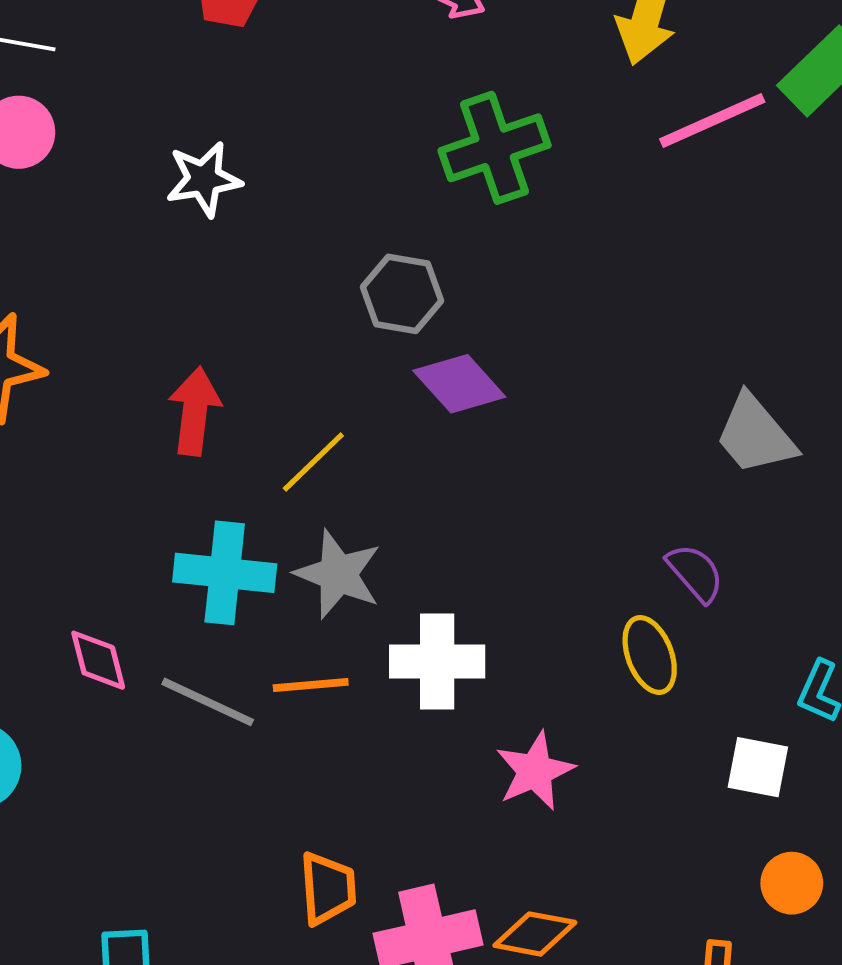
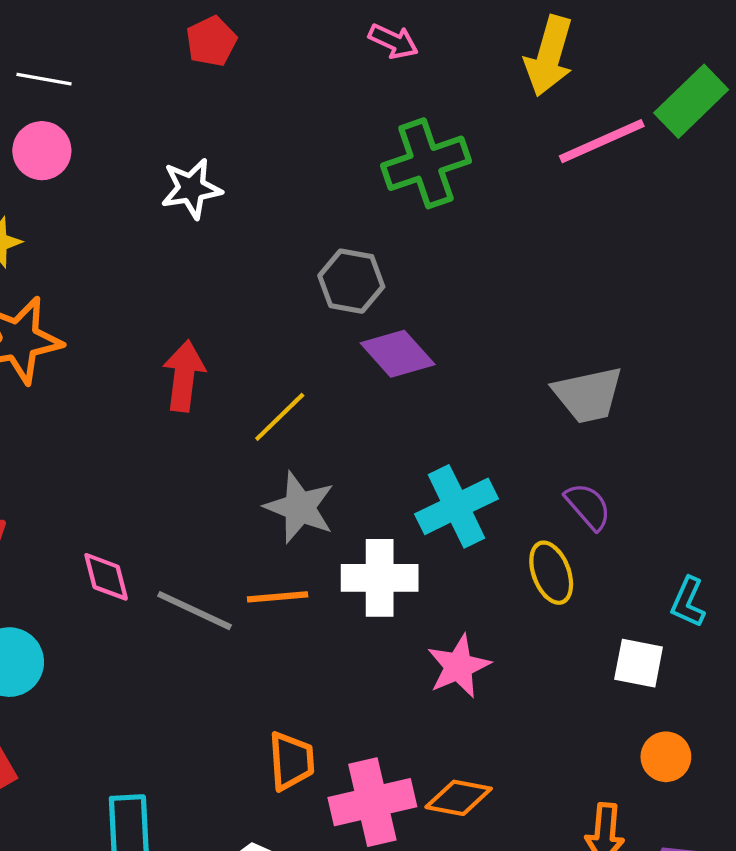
gray trapezoid: (755, 435) -> (588, 395), moved, turned -62
cyan cross: (225, 573) -> (456, 506), moved, turned -32

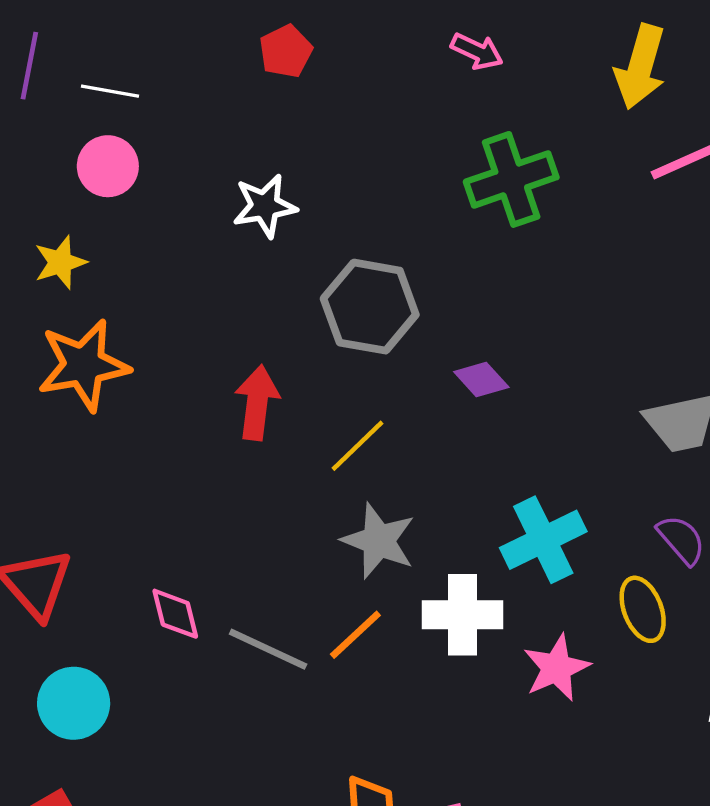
gray hexagon: (351, 281) -> (370, 307), moved, size x1.4
purple diamond: (398, 354) -> (481, 379), size x0.7
orange line: (278, 597) -> (355, 635), turned -38
pink star: (459, 666) -> (556, 668), moved

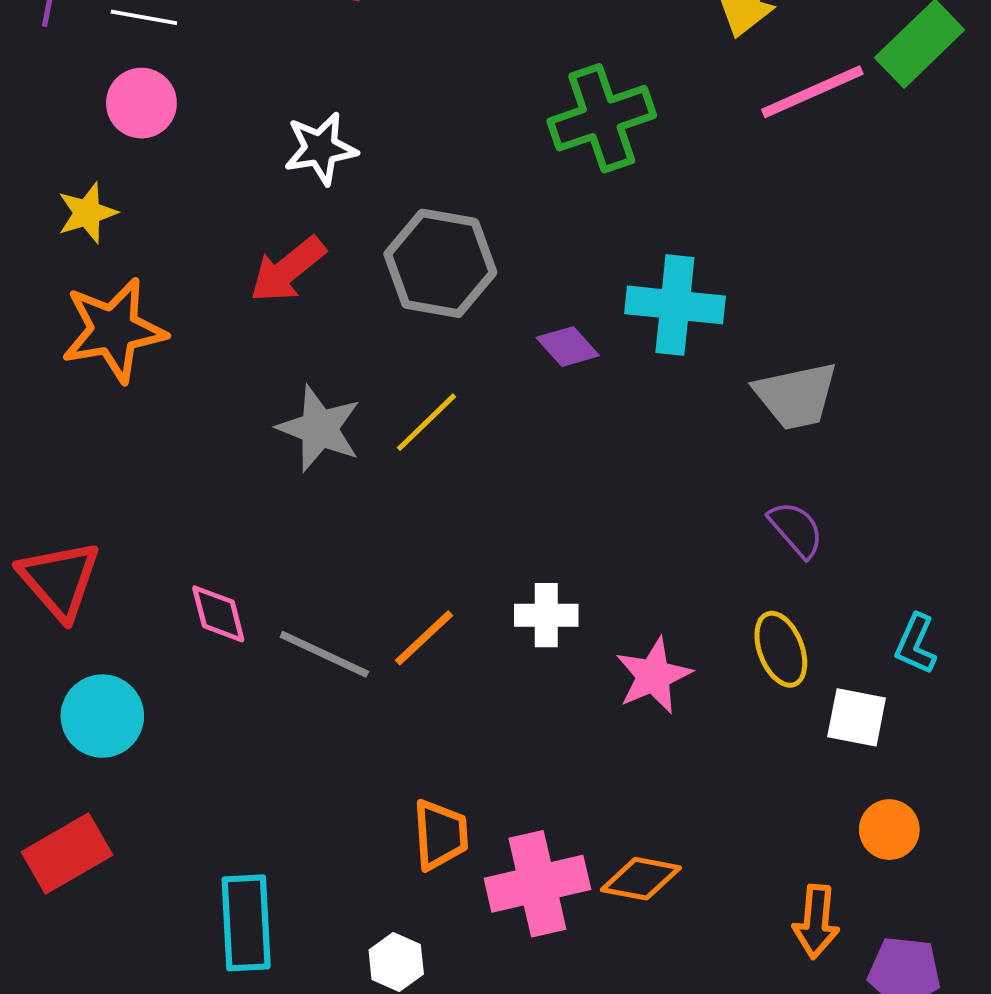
red arrow: (257, 403) -> (288, 270), moved, turned -136
cyan cross: (543, 540) -> (675, 305), moved, turned 32
gray star: (379, 541) -> (319, 428), moved
yellow ellipse: (643, 609) -> (781, 649), moved
white cross: (463, 615) -> (546, 615), size x0.7

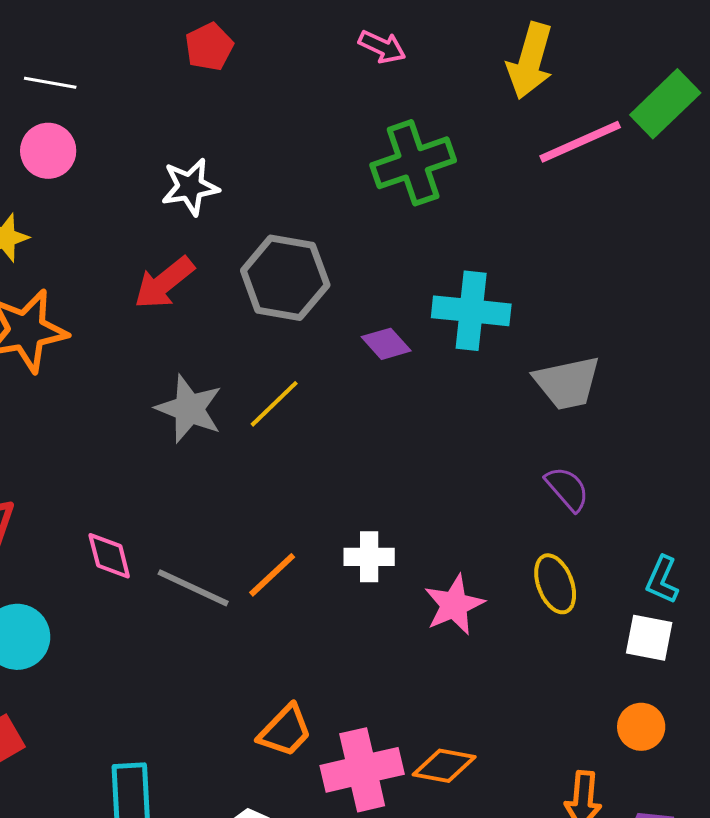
white square: (857, 717) -> (649, 638), moved
orange trapezoid: (440, 835) -> (285, 731), turned 48

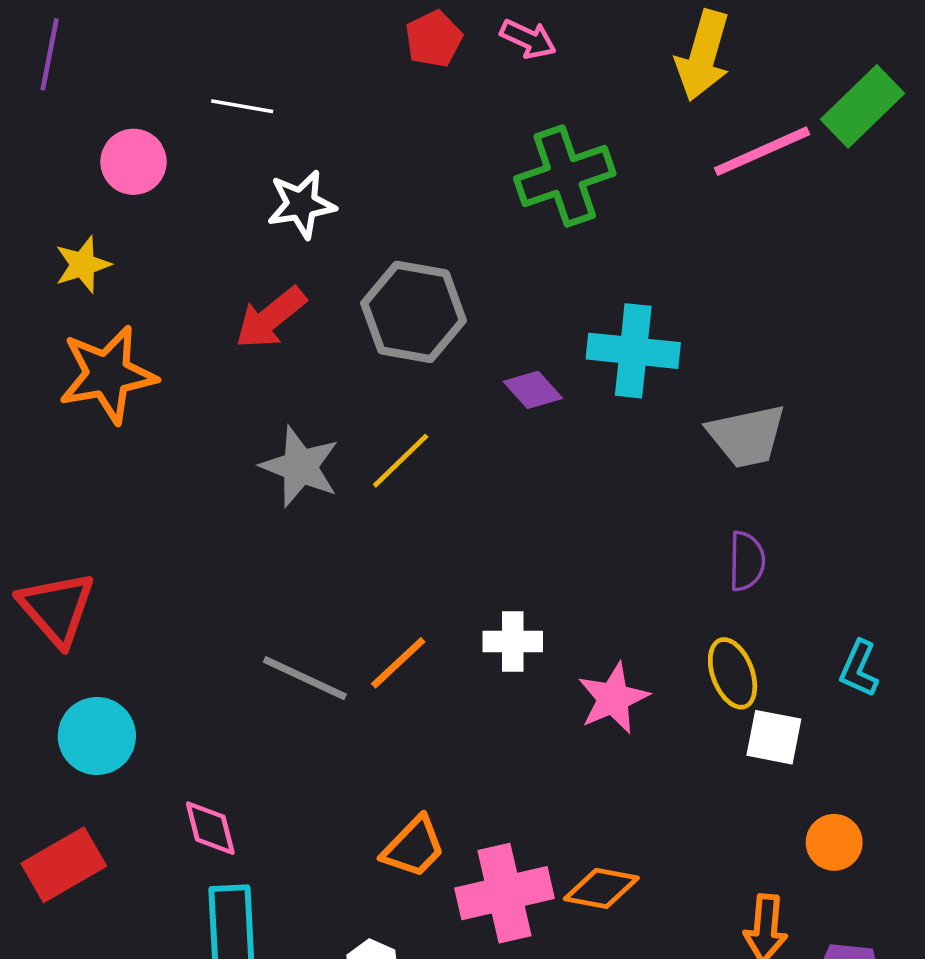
red pentagon: (209, 47) -> (434, 39), moved
white line: (50, 83) -> (242, 106), moved
purple semicircle: (567, 489) -> (747, 561), turned 42
pink diamond: (109, 556) -> (210, 828), moved
white square: (649, 638) -> (774, 737), moved

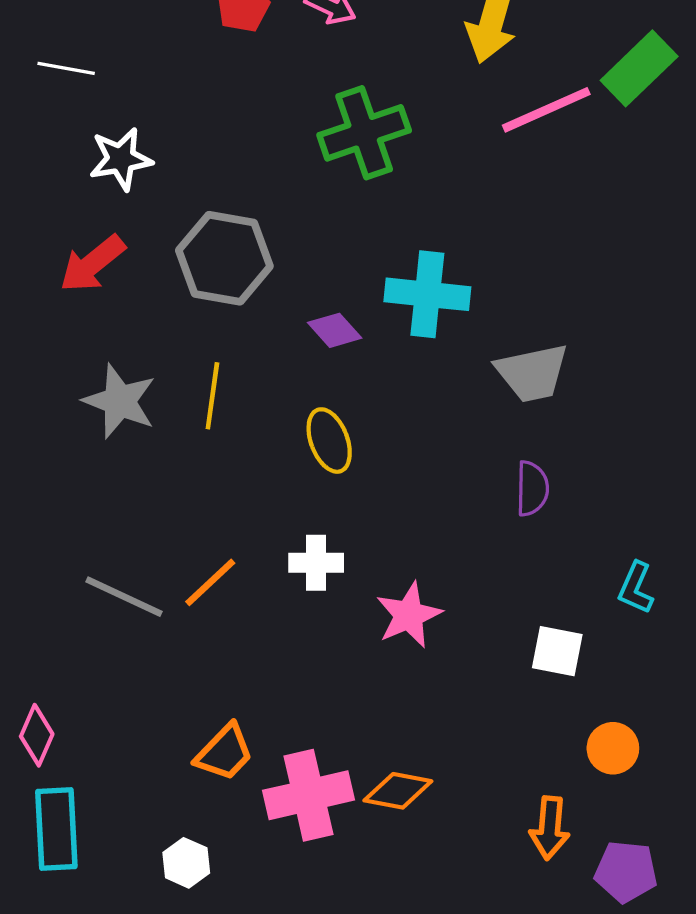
yellow line: (401, 461) -> (212, 396), turned -38
yellow ellipse: (733, 673) -> (329, 441), moved
pink diamond: (210, 828) -> (37, 735), turned 38

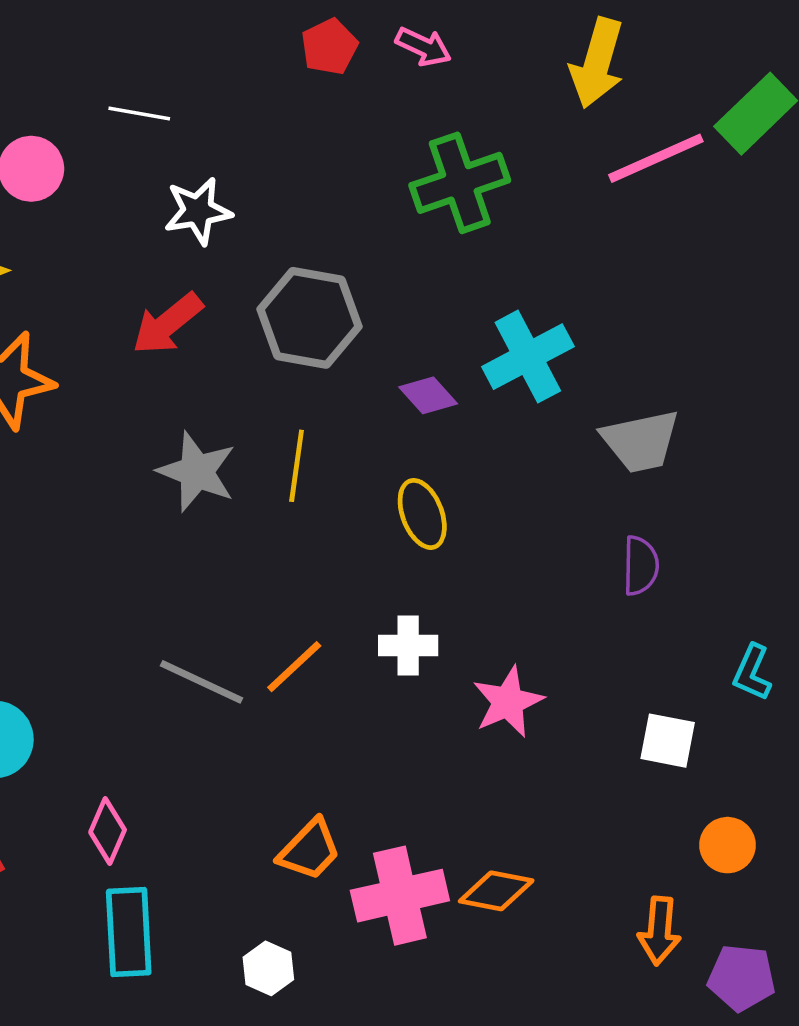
cyan cross: (427, 294) -> (528, 357), turned -34

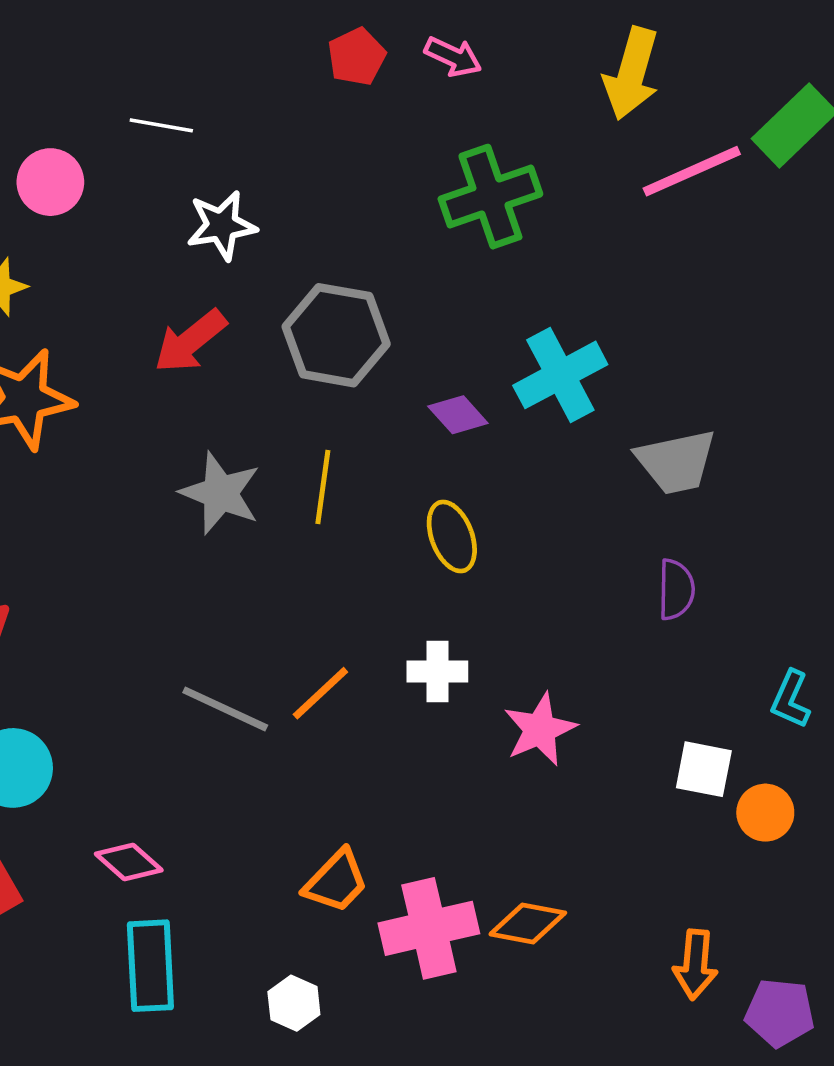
pink diamond: (108, 831) -> (129, 862), turned -72
orange circle: (728, 845) -> (765, 813), moved

